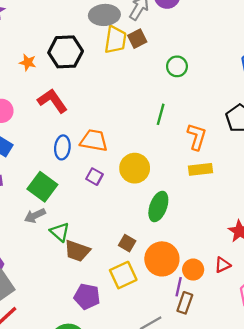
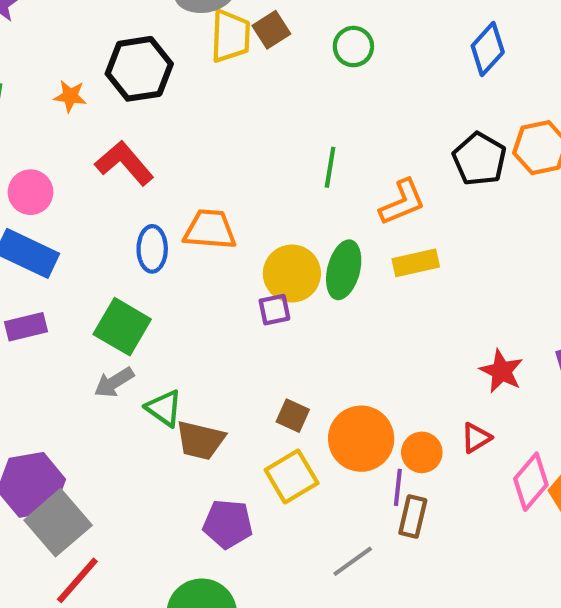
green circle: (177, 66) -> (353, 47), moved
orange L-shape: (197, 137) -> (402, 202), turned 56
purple square: (94, 177) -> (274, 310), moved, turned -35
green ellipse: (158, 206) -> (344, 270), moved

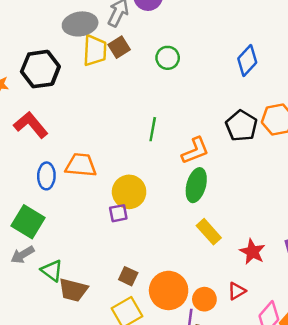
yellow rectangle: (416, 263) -> (209, 232), moved, turned 60
green ellipse: (344, 270) -> (196, 185), moved

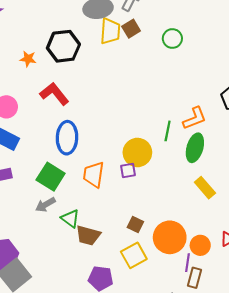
green line: (153, 129) -> (168, 131), moved
orange trapezoid: (81, 165) -> (94, 175), moved, turned -88
blue ellipse: (46, 176) -> (67, 138), size x1.4

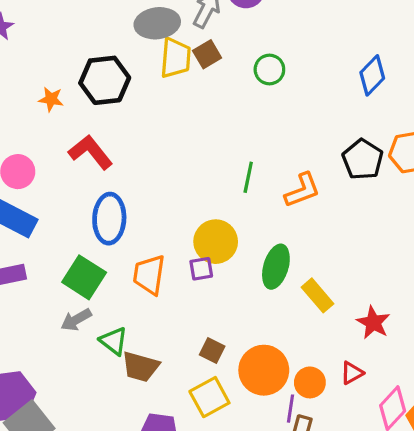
green line: (168, 131) -> (248, 177), moved
green ellipse: (195, 148) -> (276, 267), moved

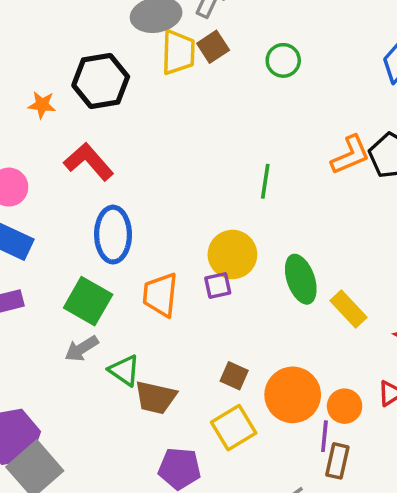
orange L-shape: (302, 190) -> (350, 155), moved
green ellipse: (276, 267) -> (301, 279), turned -33

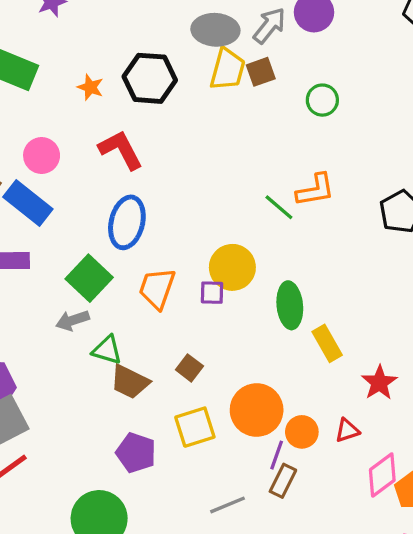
orange L-shape: (350, 155) -> (315, 190), moved
green line: (265, 181) -> (279, 207), turned -72
green triangle: (124, 370) -> (107, 350), turned -32
brown square: (234, 376) -> (189, 368), moved

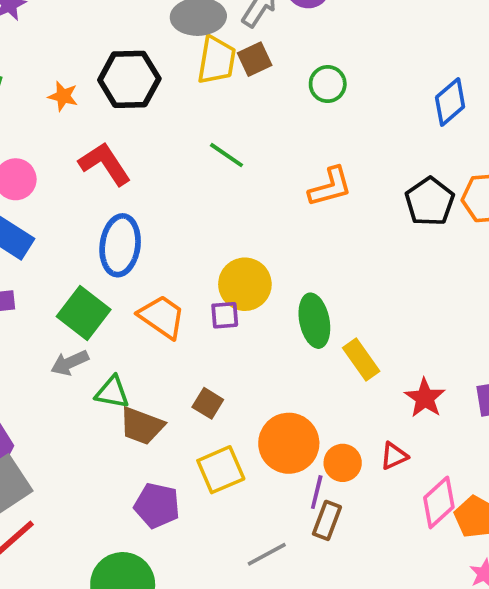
green line: (279, 207) -> (226, 155), moved
orange trapezoid: (157, 288) -> (162, 317), turned 111

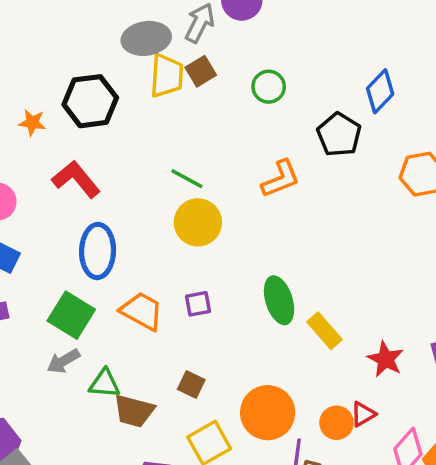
green line: (226, 155) -> (187, 179), moved
black pentagon: (430, 202) -> (339, 135), moved
yellow circle: (245, 284) -> (198, 222), moved
orange circle: (343, 463) -> (337, 423), moved

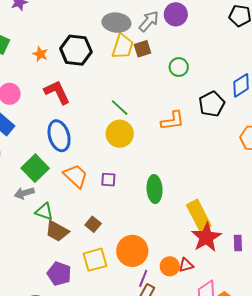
blue ellipse: (98, 251) -> (59, 136), turned -32
yellow rectangle: (325, 331) -> (199, 215), moved, size x1.4
red star: (385, 359) -> (206, 237), size x1.4

